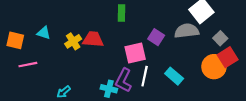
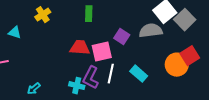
gray square: (220, 38) -> (185, 20), moved, size x1.5
red trapezoid: (93, 39) -> (80, 48), moved
yellow cross: (73, 41) -> (43, 15), moved

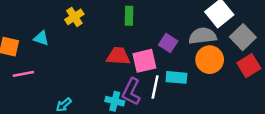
gray square: (185, 20) -> (243, 37), moved
orange circle: (177, 65) -> (210, 60), moved
cyan rectangle: (139, 74) -> (176, 77), moved, turned -36

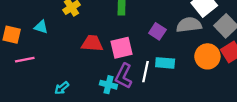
red trapezoid: (118, 56) -> (92, 43), moved
orange circle: (210, 60) -> (207, 56), moved
pink square: (144, 61) -> (122, 48), moved

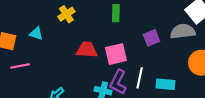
purple square: (157, 31) -> (151, 38), turned 35
cyan rectangle: (165, 63) -> (165, 84), moved

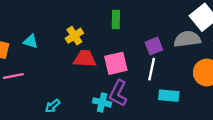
yellow cross: (66, 14) -> (74, 36), moved
white line: (140, 78) -> (152, 69), moved

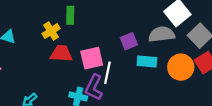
green rectangle: (116, 20) -> (70, 15), moved
white line: (152, 69) -> (107, 73), moved
cyan rectangle: (169, 96) -> (147, 61), moved

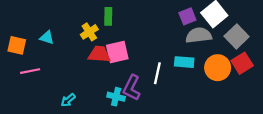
purple square: (129, 41) -> (187, 16), moved
pink square: (92, 58) -> (117, 52), moved
white line: (107, 73) -> (157, 73), moved

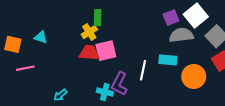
yellow cross: (89, 32) -> (89, 32), moved
orange circle: (218, 68) -> (194, 76), moved

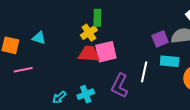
purple square: (171, 18) -> (160, 39), moved
cyan cross: (105, 92) -> (86, 94), moved, turned -35

